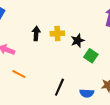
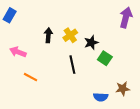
yellow cross: (57, 34) -> (70, 35), turned -32
black line: (59, 87) -> (72, 65), moved, turned -36

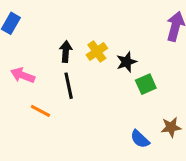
green square: (105, 58) -> (146, 84), turned 32
black line: (72, 65) -> (69, 86), moved
blue semicircle: (101, 97) -> (140, 139), turned 40

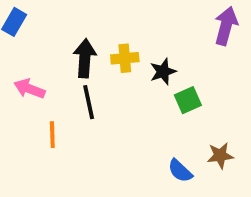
black arrow: (66, 52) -> (85, 58), size x1.4
yellow cross: (97, 52) -> (125, 58), turned 30
orange line: (40, 111) -> (52, 135), turned 60

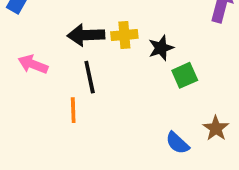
black arrow: (85, 58) -> (86, 35), turned -96
orange line: (52, 135) -> (73, 110), moved
brown star: (220, 156) -> (216, 128), turned -30

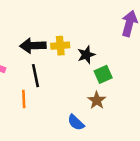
brown star: (216, 128) -> (97, 100), moved
blue semicircle: (177, 143) -> (76, 122), moved

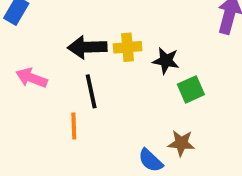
black star: (86, 55) -> (166, 61), turned 30
brown star: (97, 100) -> (181, 143), moved, turned -30

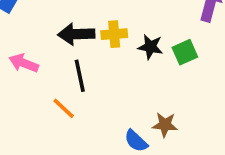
green square: (191, 89) -> (185, 52), moved
orange line: (74, 126) -> (64, 108), turned -45

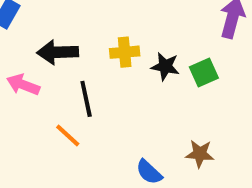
black arrow: (76, 34) -> (58, 52), moved
brown star: (165, 125) -> (200, 154), moved

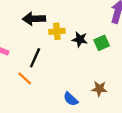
black arrow: (58, 52) -> (34, 19), moved
black line: (86, 99) -> (35, 58), turned 36

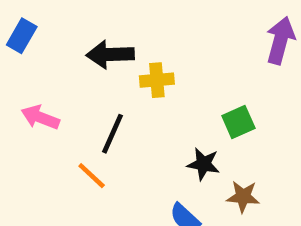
black star: (80, 39) -> (203, 164), moved
green square: (102, 43) -> (238, 122), moved

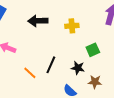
yellow cross: (157, 80) -> (72, 26), moved
black line: (113, 134) -> (51, 65), moved

